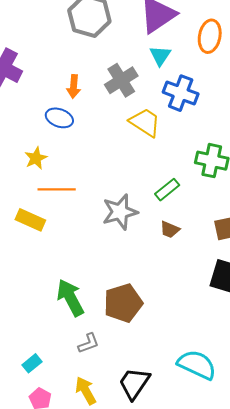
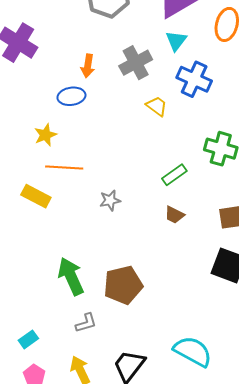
blue ellipse: (59, 118) -> (71, 96), turned -32
yellow trapezoid: (145, 122) -> (157, 106), size x0.7
gray star: (120, 212) -> (110, 200), moved, size x0.6

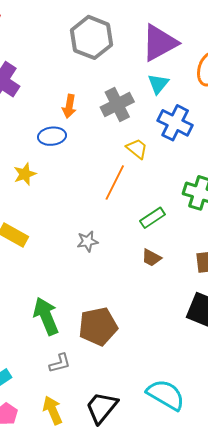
orange line: (64, 167) -> (115, 183), moved, turned -69

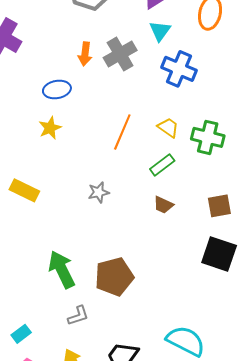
orange arrow: (69, 106) -> (85, 54), moved
yellow trapezoid: (137, 149) -> (168, 128), moved
yellow star: (25, 174) -> (50, 128), moved

